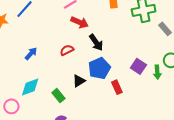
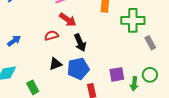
red semicircle: (67, 50) -> (52, 36), moved
purple square: (138, 66) -> (117, 74), turned 35
black triangle: (79, 81) -> (55, 64), moved

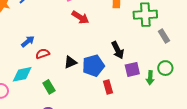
red semicircle: (52, 36) -> (43, 54), moved
black arrow: (80, 43) -> (118, 50), moved

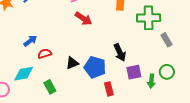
blue pentagon: (93, 66) -> (95, 67), turned 30

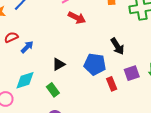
red semicircle: (45, 54) -> (11, 37), moved
black triangle: (72, 63) -> (59, 64), moved
purple square: (134, 72) -> (132, 73), moved

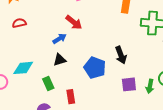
red arrow: (77, 18) -> (74, 22), moved
blue arrow: (27, 47) -> (60, 39), moved
red rectangle: (112, 84) -> (71, 97), moved

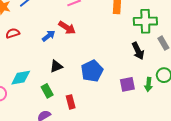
blue arrow: (60, 39) -> (49, 36), moved
black arrow: (121, 55) -> (138, 51), moved
blue pentagon: (95, 68) -> (92, 71), turned 30

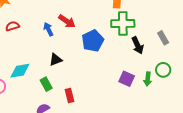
green cross: (145, 21) -> (123, 23), moved
blue arrow: (49, 36) -> (48, 29), turned -80
blue pentagon: (92, 71) -> (93, 41), moved
purple square: (127, 84) -> (127, 79), turned 35

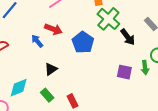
green cross: (123, 23) -> (108, 19), turned -35

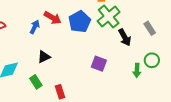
blue arrow: (37, 41) -> (35, 27), turned 56
blue pentagon: (83, 42) -> (80, 22), moved
purple square: (124, 72) -> (99, 64), moved

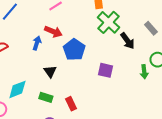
blue pentagon: (80, 22) -> (74, 50), moved
black triangle: (44, 57) -> (50, 71), turned -32
green rectangle: (36, 82) -> (46, 97), turned -32

